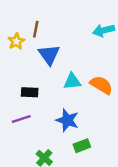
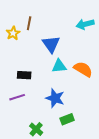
blue triangle: (49, 55) -> (51, 44), moved

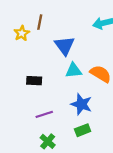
purple line: (17, 97) -> (44, 114), moved
blue star: (55, 98) -> (81, 104), moved

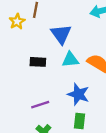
black rectangle: (34, 81) -> (38, 62), moved
green rectangle: (83, 130) -> (80, 121), turned -63

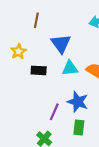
yellow star: (17, 21) -> (18, 51), moved
purple line: (40, 105) -> (54, 112), moved, turned -48

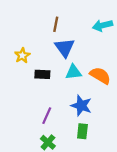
brown line: (36, 20) -> (56, 24), moved
purple line: (54, 112) -> (47, 116), moved

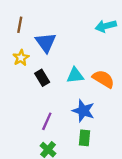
brown line: (56, 24) -> (20, 25), moved
blue triangle: (65, 48) -> (46, 42), moved
black rectangle: (42, 74) -> (42, 78), turned 56

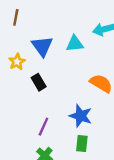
brown line: (20, 25) -> (16, 17), moved
cyan triangle: (75, 75) -> (75, 44), moved

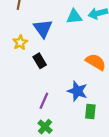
cyan triangle: (75, 44) -> (74, 17), moved
green rectangle: (82, 143) -> (90, 112), moved

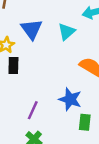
cyan triangle: (74, 17) -> (67, 32), moved, turned -35
black rectangle: (40, 61) -> (13, 65), moved, turned 32

